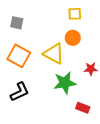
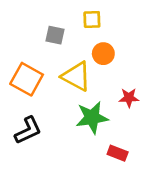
yellow square: (75, 14) -> (92, 20), moved
gray square: (17, 23) -> (55, 35), moved

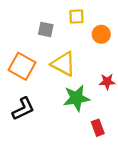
orange circle: (103, 54) -> (101, 34), moved
red rectangle: (118, 153) -> (98, 128), turned 49

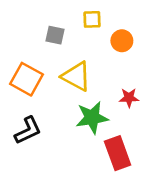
red rectangle: (98, 128) -> (118, 153), size x1.6

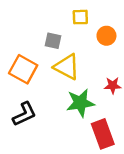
gray square: (55, 35) -> (53, 41), moved

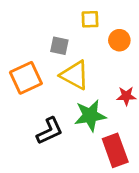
orange square: (23, 69) -> (26, 78), turned 36
black L-shape: (24, 114) -> (50, 131), moved

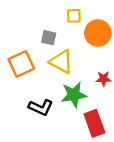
orange circle: (119, 40) -> (98, 33), size x1.5
black L-shape: (50, 131) -> (41, 107), turned 50

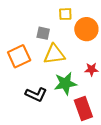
yellow triangle: (61, 62) -> (54, 54), turned -35

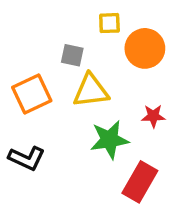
black L-shape: (36, 94) -> (27, 158), moved
red rectangle: (83, 109) -> (140, 182), turned 50

